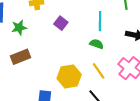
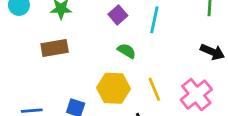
cyan line: (100, 21) -> (154, 20), moved
green semicircle: (96, 44) -> (127, 51), moved

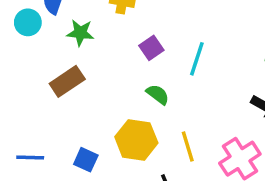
brown rectangle: (55, 48) -> (67, 81), turned -30

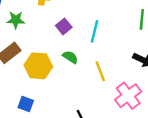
yellow hexagon: (136, 140) -> (38, 66), moved
yellow line: (188, 147) -> (100, 71), moved

